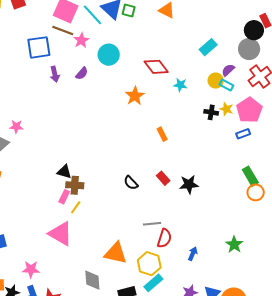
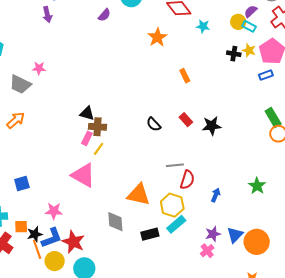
purple arrow: (55, 74) -> (47, 15), moved

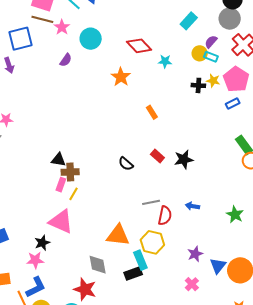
blue arrow: (216, 195) -> (192, 206), moved, turned -96
cyan rectangle: (176, 224) -> (140, 260), moved, turned -66
black star: (35, 234) -> (42, 243), moved
purple star: (213, 234) -> (195, 254), moved
red star: (73, 242) -> (85, 289), moved

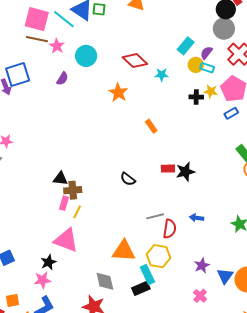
cyan rectangle: (189, 21) -> (186, 46), moved
blue square: (20, 39) -> (18, 75), moved
red rectangle: (157, 156) -> (168, 169), moved, turned -40

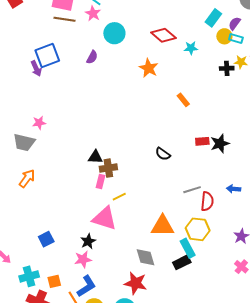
pink star: (57, 46) -> (93, 13), moved
yellow line: (77, 212) -> (119, 197), moved, turned 40

